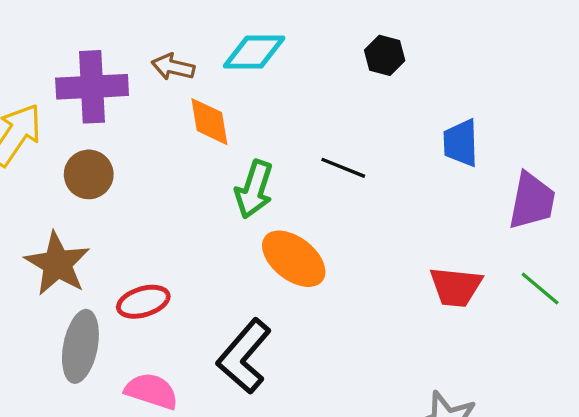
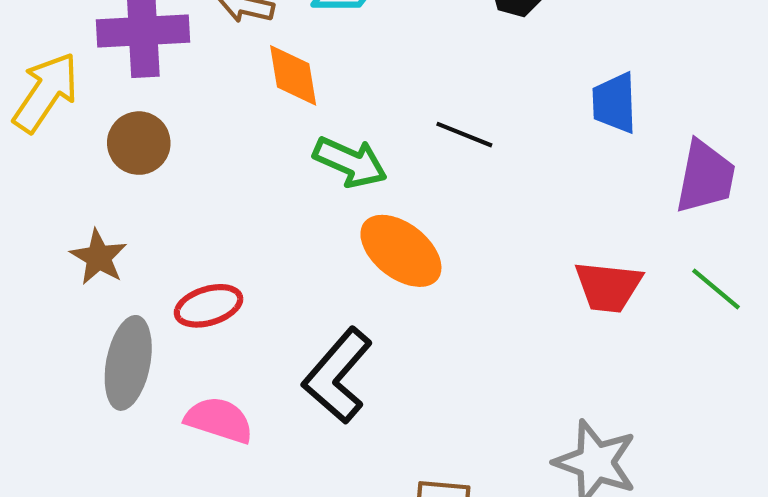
green arrow: (254, 189) -> (350, 162), turned -84
brown star: (57, 264) -> (99, 257), size x0.7

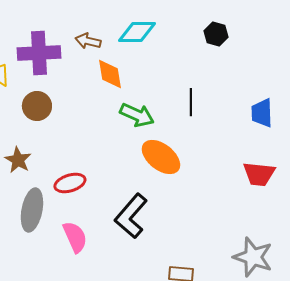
blue trapezoid: (614, 103) -> (262, 113), moved
black line: (464, 135) -> (191, 102), turned 68
pink semicircle: (219, 420) -> (75, 237), turned 48

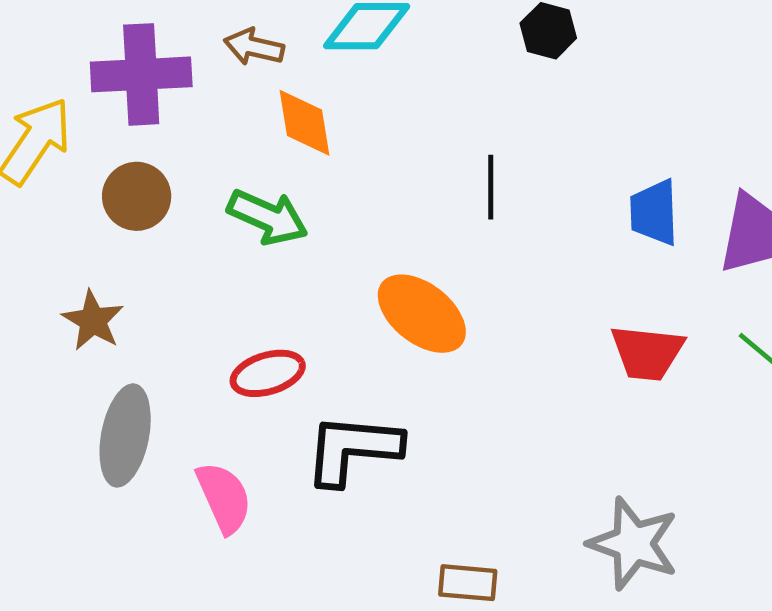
green arrow: (137, 115) -> (268, 217), moved
red ellipse: (70, 183) -> (268, 373), moved
black L-shape: (131, 216) -> (353, 449), turned 54

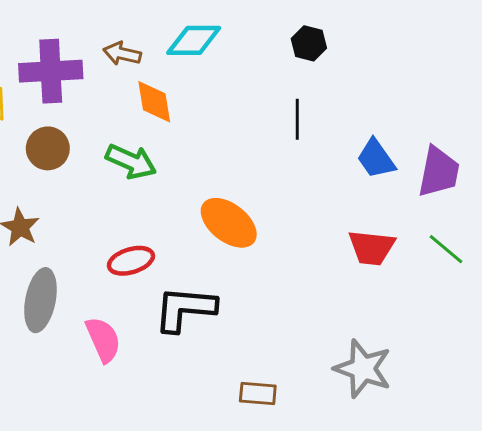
black line: (491, 187) -> (297, 119), moved
blue trapezoid: (654, 212) -> (376, 159), turned -33

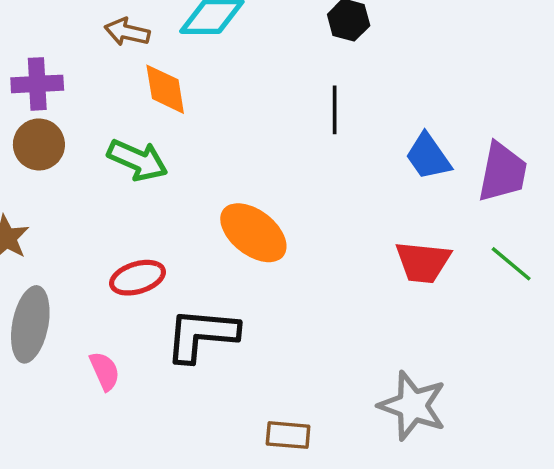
purple cross: (51, 71) -> (37, 84), moved, size x0.7
pink semicircle: (103, 340) -> (105, 371), size x0.7

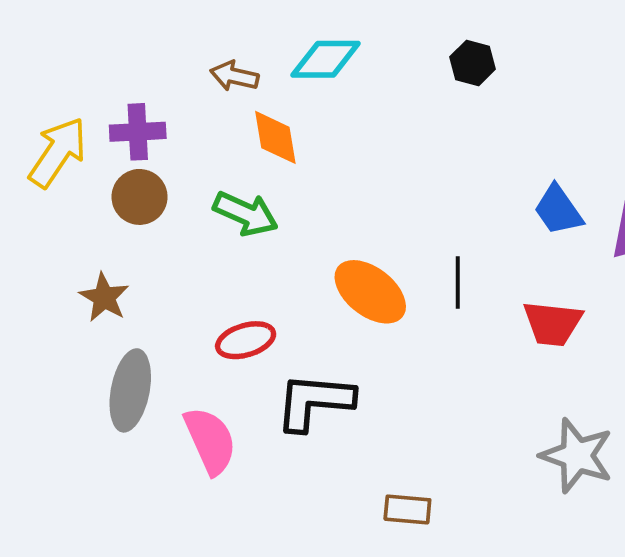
black line: (335, 110) -> (458, 283), moved
pink semicircle: (105, 371) -> (210, 441), size x1.6
gray star: (413, 406) -> (577, 456), moved

